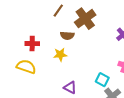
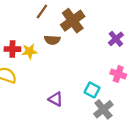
yellow star: (60, 55) -> (29, 51), moved

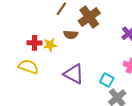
purple triangle: (56, 99) -> (74, 74), moved, size x1.5

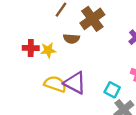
yellow semicircle: (28, 67) -> (55, 84), moved

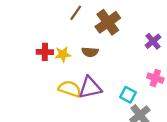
brown semicircle: (71, 39) -> (90, 52), moved
purple triangle: (75, 83) -> (90, 88), turned -40

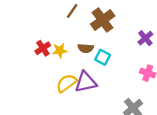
red cross: (45, 52) -> (43, 48), turned -35
yellow semicircle: (70, 89) -> (67, 83), turned -55
cyan square: (128, 95) -> (103, 57), moved

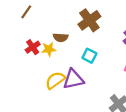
brown line: (72, 11) -> (26, 12), moved
brown semicircle: (86, 48) -> (61, 37), moved

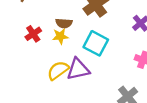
yellow star: (49, 49) -> (60, 36), moved
cyan square: (89, 56) -> (96, 43), size x1.5

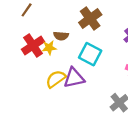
red cross: (33, 34) -> (33, 46), size x1.5
yellow star: (60, 36) -> (49, 48), moved

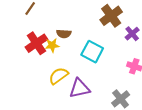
brown cross: (90, 19) -> (111, 16), moved
purple triangle: (74, 78) -> (80, 88), moved

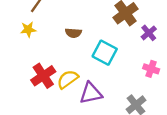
red cross: (36, 43) -> (43, 76), moved
yellow star: (52, 45) -> (28, 29), moved

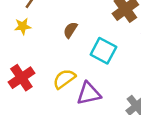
brown semicircle: (73, 33) -> (70, 30), turned 119
red cross: (43, 76) -> (21, 78), moved

